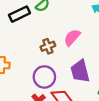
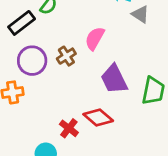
purple circle: (44, 77) -> (32, 61), moved

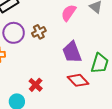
pink semicircle: (95, 38) -> (69, 13), moved
red diamond: (98, 117) -> (78, 80), moved

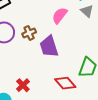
purple trapezoid: (72, 52) -> (49, 47), moved

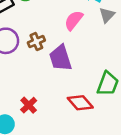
gray triangle: (87, 11) -> (107, 15), turned 32

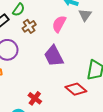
brown cross: (36, 42) -> (29, 26), moved

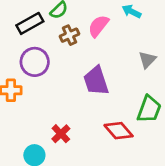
gray triangle: (85, 15) -> (147, 60), moved
pink semicircle: (59, 24) -> (98, 26), moved

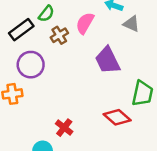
gray triangle: (147, 60) -> (131, 24), moved, turned -42
purple trapezoid: (96, 81) -> (108, 60), moved

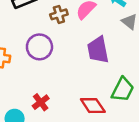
purple circle: (31, 65) -> (39, 47), moved

